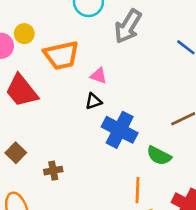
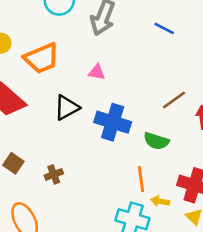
pink triangle: (99, 76) -> (97, 72), moved
black triangle: (94, 101) -> (67, 108), moved, size x1.5

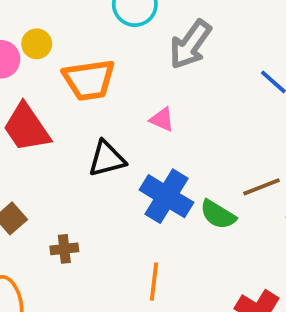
green semicircle: (156, 141) -> (218, 215), moved
orange line: (141, 179) -> (154, 282), moved

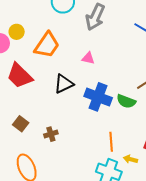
orange trapezoid: (89, 80) -> (47, 45), turned -36
orange line: (154, 282) -> (111, 142), moved

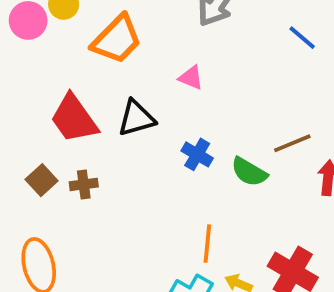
red trapezoid: (20, 76) -> (74, 119), moved
blue cross: (98, 97) -> (197, 154), size x0.6
brown cross: (51, 134) -> (84, 184), moved

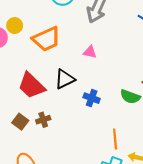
orange trapezoid: (117, 39) -> (47, 39), turned 32
blue cross: (197, 154) -> (92, 98), moved

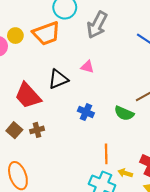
orange trapezoid: (47, 39) -> (46, 33), moved
black triangle: (65, 79) -> (58, 79), moved

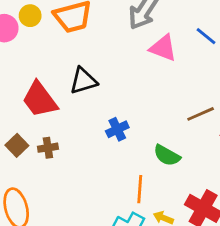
pink triangle: (87, 67) -> (163, 48), moved, size x1.5
blue cross: (86, 112) -> (117, 129), turned 35
green semicircle: (124, 113) -> (167, 155), moved

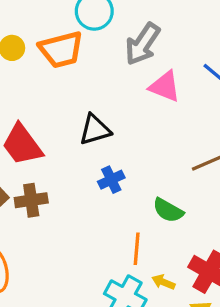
black triangle: (83, 81) -> (95, 130), moved
brown cross: (48, 148) -> (31, 200), size x1.4

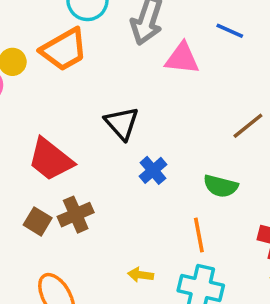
black triangle: (95, 130) -> (122, 123), turned -40
yellow arrow: (163, 282) -> (141, 275), moved

